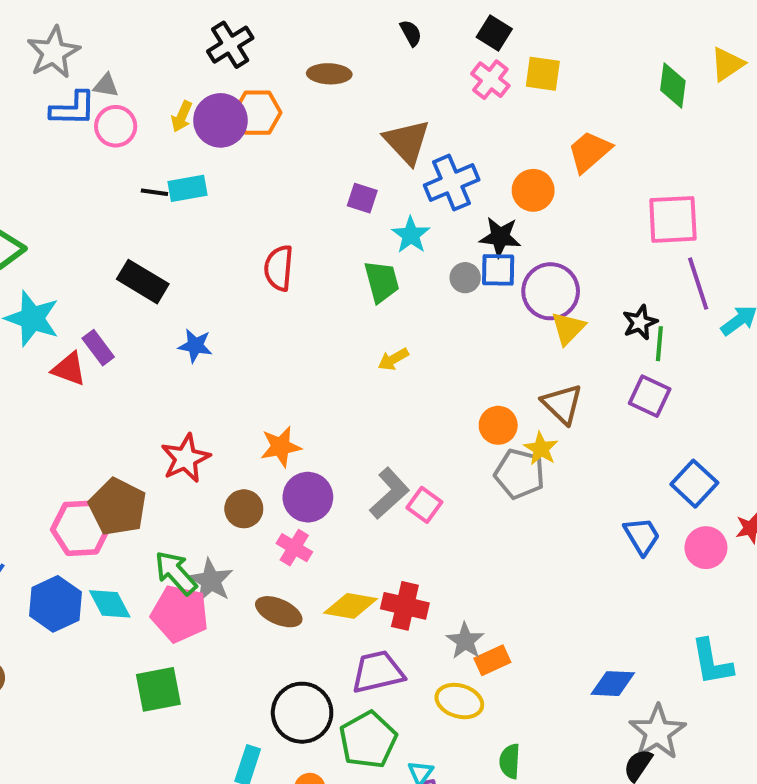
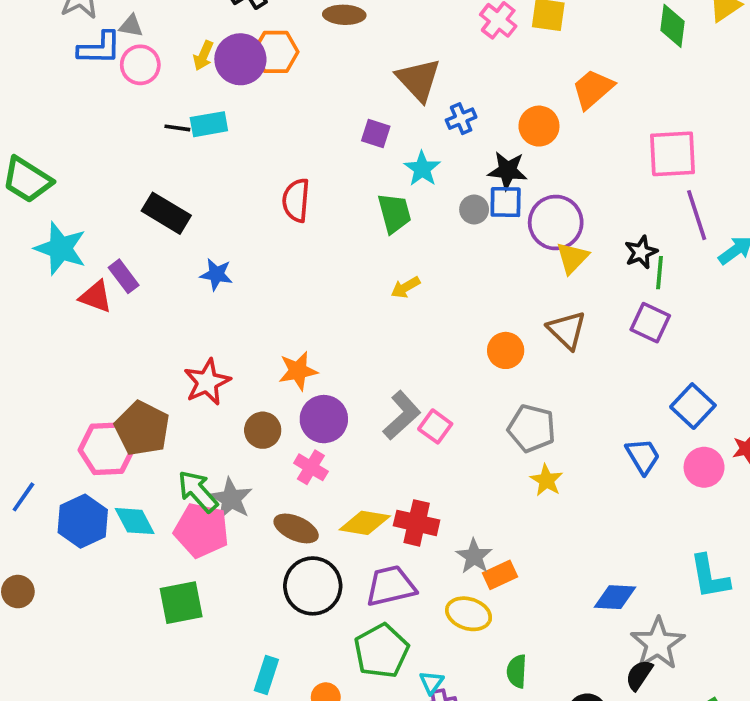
blue cross: (452, 183) -> (461, 119), size x0.6
yellow star: (541, 449) -> (546, 480), moved
gray pentagon: (520, 474) -> (532, 428), moved
black circle: (302, 713) -> (313, 586), moved

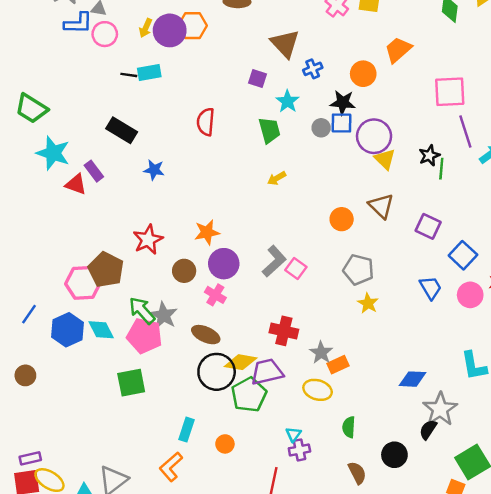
yellow triangle: (572, 258) -> (385, 159), turned -30
purple square: (650, 323) -> (428, 226), moved
yellow diamond: (365, 523) -> (241, 362), moved
green pentagon: (381, 651) -> (249, 395), moved

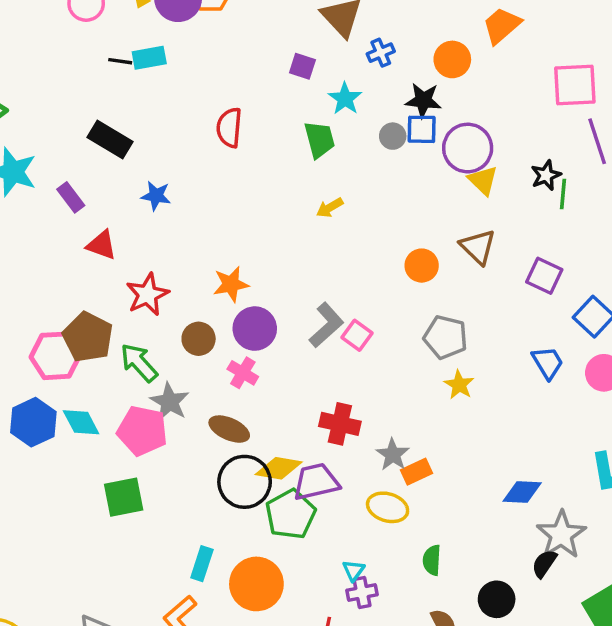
red triangle: (76, 184) -> (101, 245), moved
green arrow: (142, 311) -> (139, 363), moved
orange circle: (225, 444) -> (256, 584), size x2.0

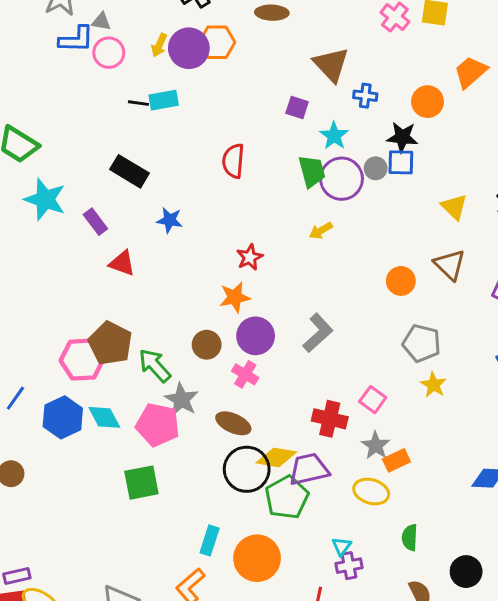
blue cross: (381, 53) -> (365, 96), turned 30
purple circle: (468, 148) -> (342, 179), moved
red star: (147, 294) -> (250, 257), moved, size x0.7
pink square: (357, 335) -> (373, 400), moved

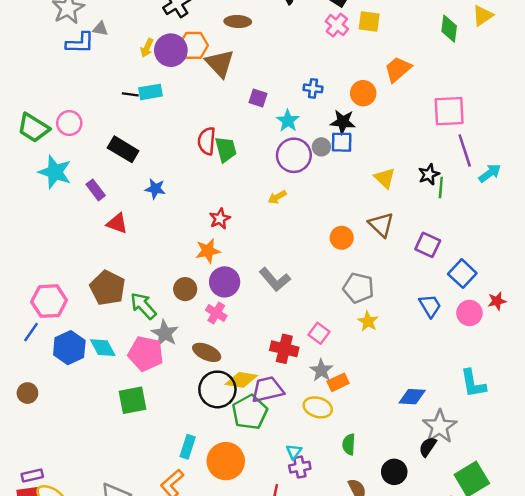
pink circle: (109, 53) -> (69, 123), moved
brown triangle: (331, 65) -> (220, 63), moved
green trapezoid: (312, 171) -> (226, 149), moved
gray L-shape: (318, 333) -> (275, 280), turned 92
pink hexagon: (82, 360) -> (49, 301), moved

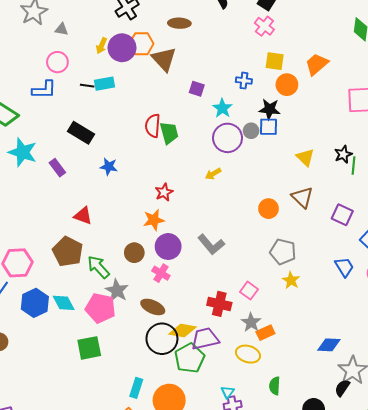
yellow square: (369, 22) -> (275, 61), moved
blue L-shape: (80, 43) -> (44, 90), moved
pink circle: (69, 123) -> (57, 62), moved
red triangle: (117, 223) -> (83, 216), moved

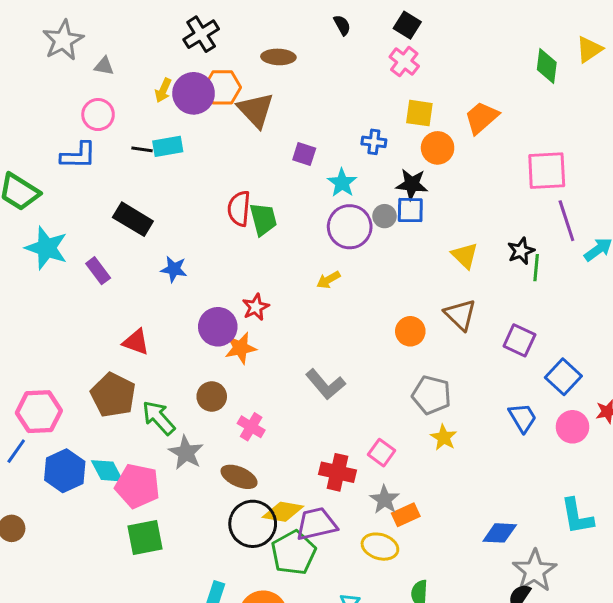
purple circle: (168, 247) -> (218, 327), moved
pink pentagon: (100, 308) -> (137, 486), moved

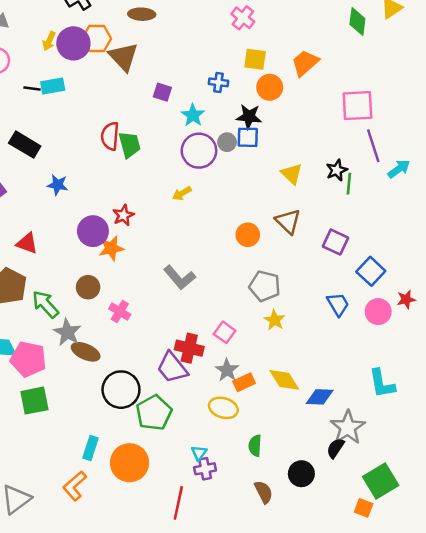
brown ellipse: (239, 477) -> (86, 352), moved
yellow diamond: (283, 512) -> (284, 380), moved, turned 48
purple trapezoid: (316, 524) -> (172, 368), moved, turned -116

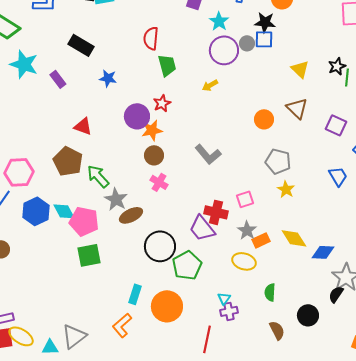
green trapezoid: (130, 145) -> (167, 65), moved
brown circle: (88, 287) -> (154, 155), moved
pink square: (225, 332) -> (245, 199), turned 36
brown ellipse: (86, 352) -> (131, 215), turned -50

